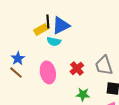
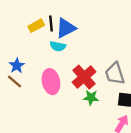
yellow rectangle: (41, 29) -> (36, 26), moved
red cross: (77, 68) -> (84, 77), size x1.5
green star: (83, 94) -> (91, 98), moved

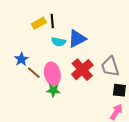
blue triangle: (66, 28) -> (77, 39), moved
brown line: (15, 82) -> (34, 73), moved
green star: (91, 98) -> (53, 90), moved

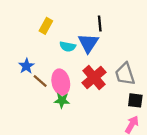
black line: (52, 21) -> (100, 24), moved
yellow rectangle: (39, 23) -> (46, 26), turned -32
blue triangle: (77, 39) -> (88, 43), turned -30

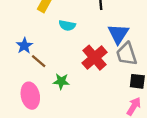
blue triangle: (88, 43) -> (118, 34), moved
pink ellipse: (61, 82) -> (30, 96), moved

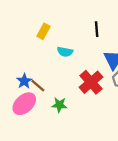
blue star: (24, 46) -> (24, 81), moved
pink ellipse: (30, 96) -> (24, 104), moved, turned 60

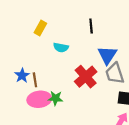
brown line: (38, 86) -> (35, 80), turned 40
pink ellipse: (24, 104) -> (39, 99), moved, turned 35

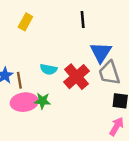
cyan semicircle: (61, 47) -> (49, 69), moved

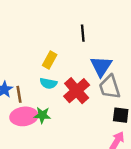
yellow rectangle: (25, 22) -> (50, 60), moved

